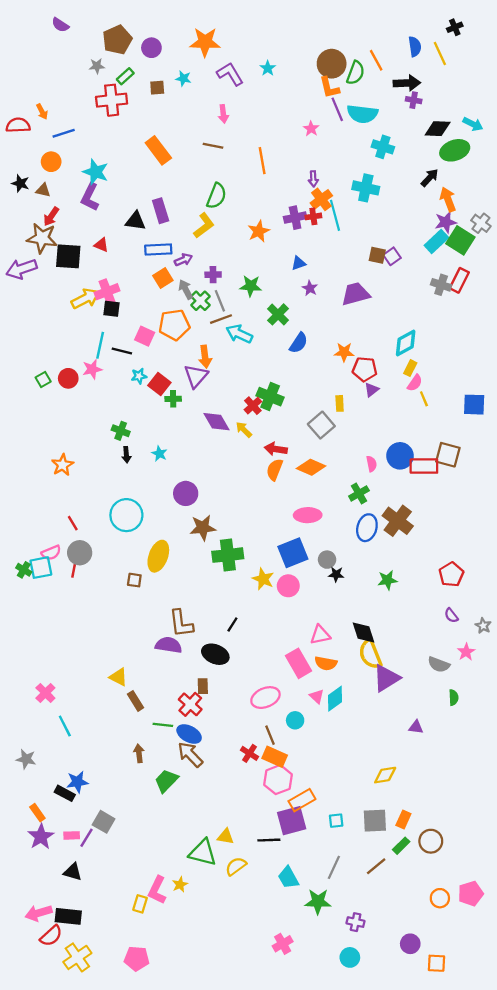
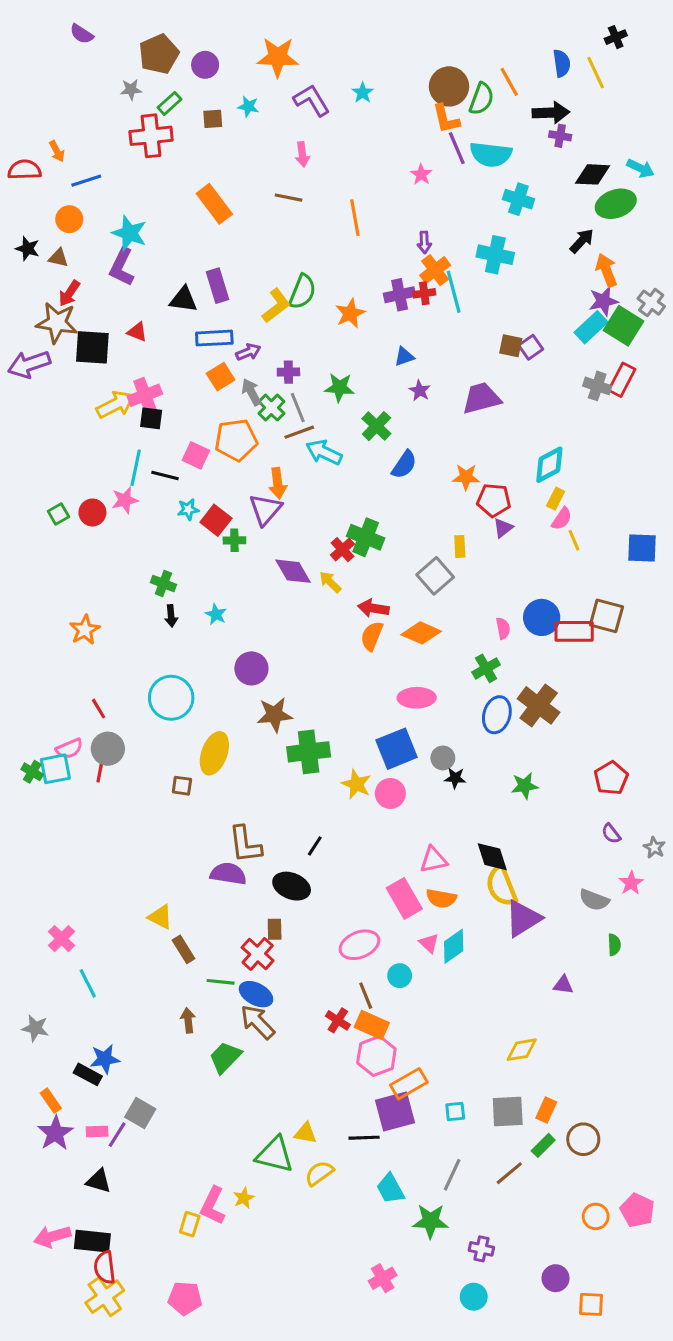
green semicircle: (216, 196) -> (302, 292), moved
pink pentagon: (471, 894) -> (637, 1210), turned -30
red semicircle: (51, 936) -> (105, 1267), moved, turned 125

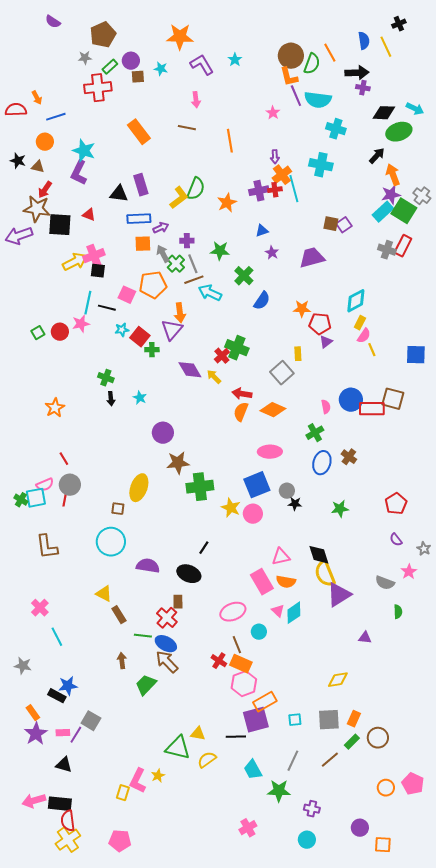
purple circle: (205, 65) -> (131, 61), moved
orange square: (221, 377) -> (143, 244), turned 30
cyan circle: (171, 698) -> (111, 542), moved
brown cross: (539, 705) -> (349, 457), size x0.6
brown L-shape: (245, 844) -> (47, 547), moved

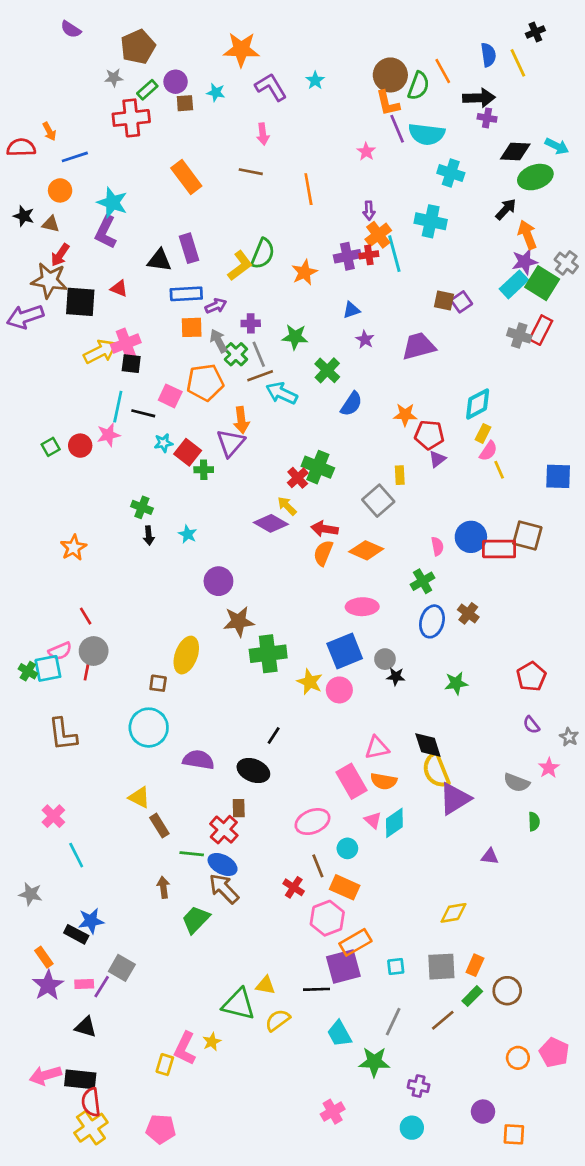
purple diamond: (190, 370) -> (271, 523), moved, turned -30
orange rectangle: (241, 664) -> (345, 887), moved

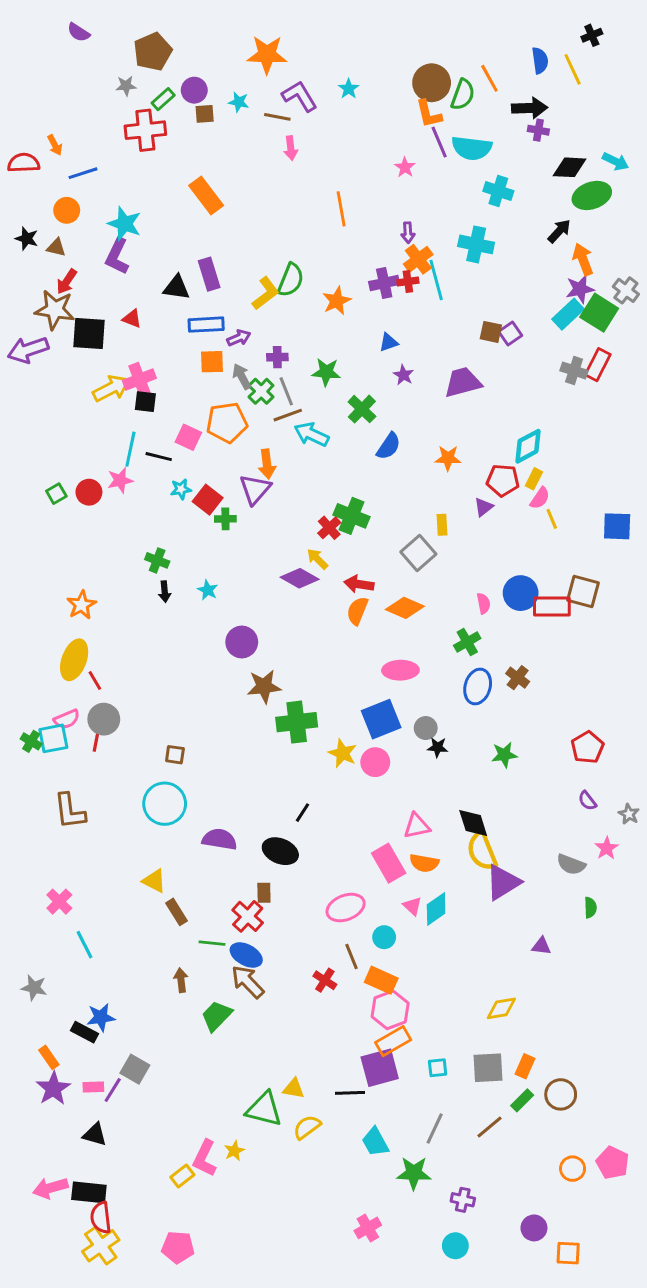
brown line: (251, 172) -> (277, 117), moved
red pentagon: (429, 435) -> (503, 480), moved
yellow ellipse: (186, 655) -> (74, 660), moved
pink hexagon: (327, 918) -> (390, 1010), moved
yellow rectangle: (165, 1065) -> (182, 1176), turned 35

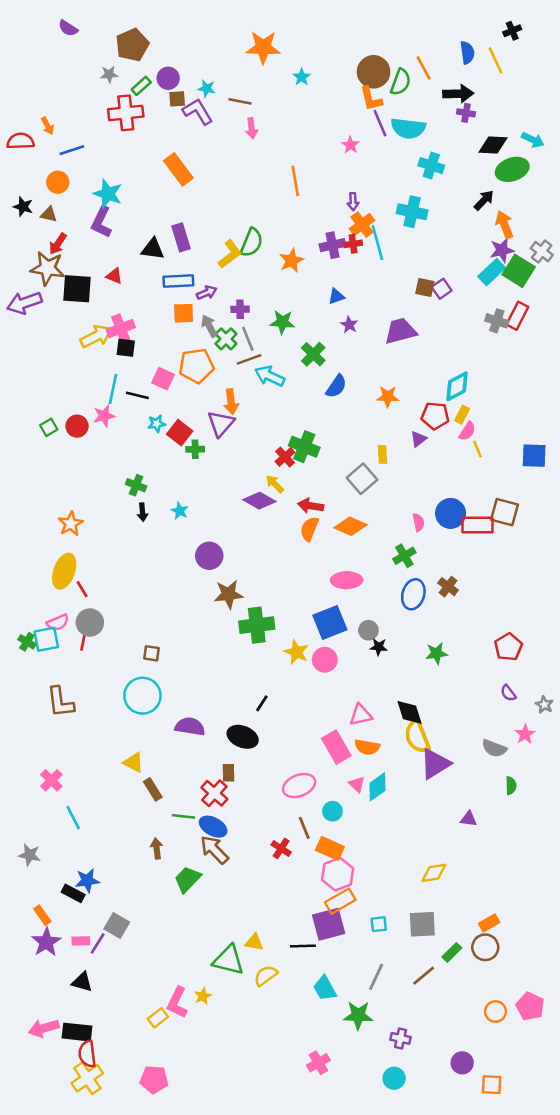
orange star: (267, 55) -> (263, 47), moved
purple L-shape: (300, 96) -> (198, 112), moved
orange rectangle: (525, 1066) -> (489, 923), moved, turned 36

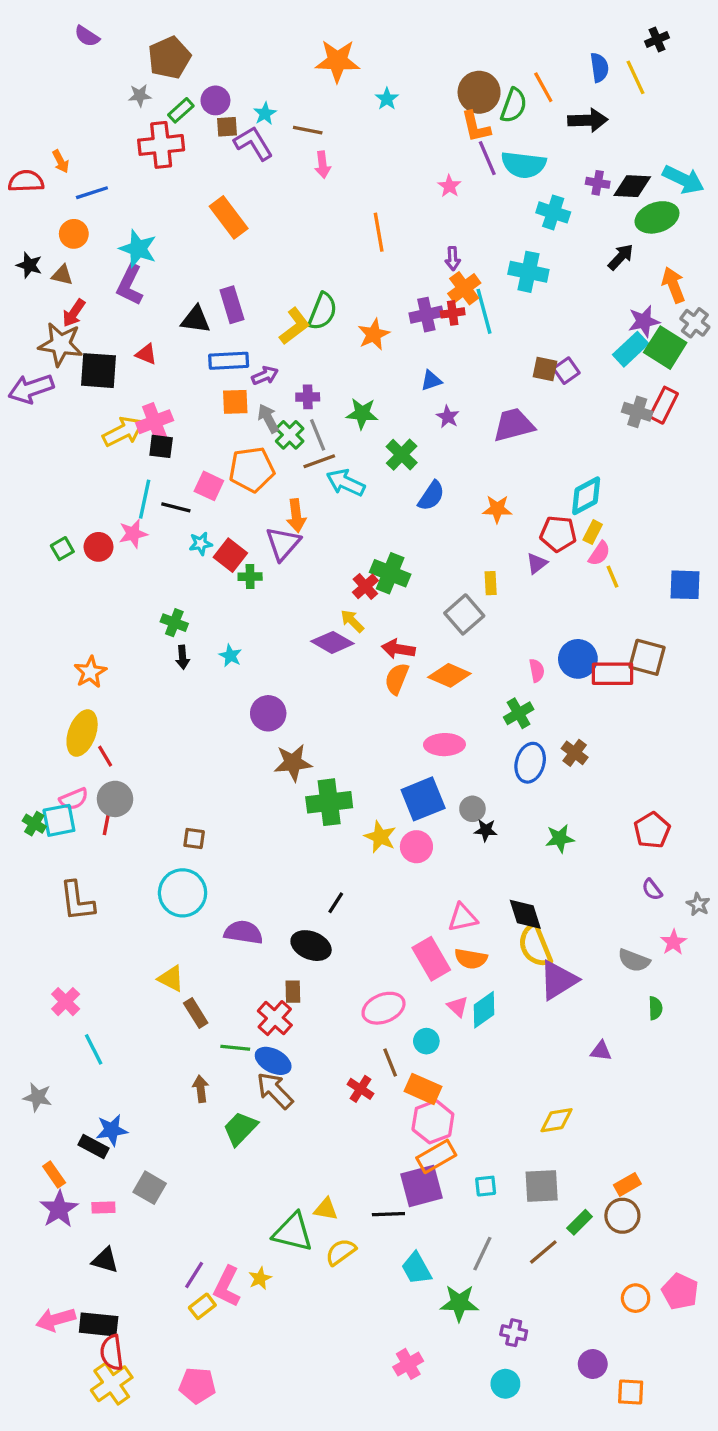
cyan star: (207, 89) -> (265, 114), turned 30
purple cross: (466, 113) -> (598, 183), moved
cyan arrow: (533, 140) -> (683, 180), size x1.4
orange arrow: (504, 225) -> (673, 285), moved
purple line: (98, 943) -> (194, 1275), moved

